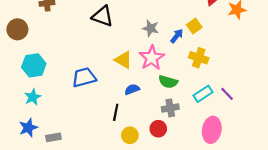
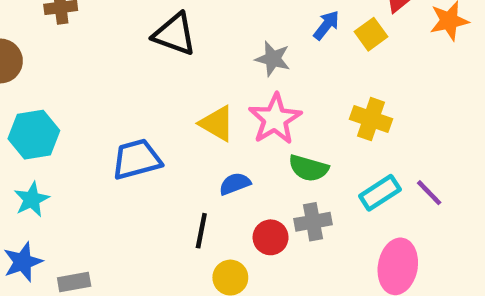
yellow square: (194, 26) -> (371, 34), moved
blue arrow: (177, 36) -> (326, 25), moved
red circle: (158, 129) -> (271, 237), moved

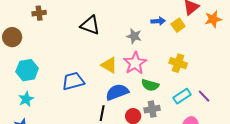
blue arrow: (326, 25) -> (158, 21), turned 48
blue semicircle: (235, 184) -> (117, 92), size x1.6

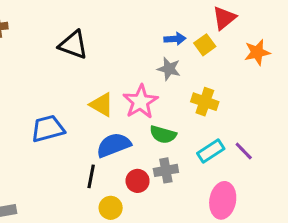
orange star: (213, 19) -> (257, 52), moved
gray star: (134, 36) -> (169, 69), moved

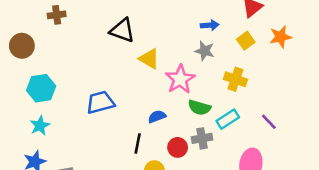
yellow square: (205, 45) -> (246, 41), moved
yellow triangle: (102, 105) -> (149, 59), moved
blue semicircle: (114, 145) -> (157, 117), size x0.6
cyan rectangle: (211, 151) -> (228, 119), moved

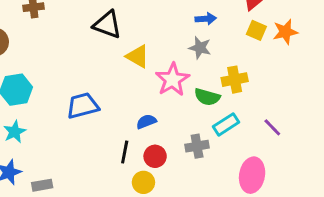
yellow square: (246, 41) -> (256, 30), moved, turned -30
yellow cross: (235, 79) -> (235, 80), turned -30
green semicircle: (199, 108) -> (207, 97), moved
red circle: (178, 147) -> (155, 156), moved

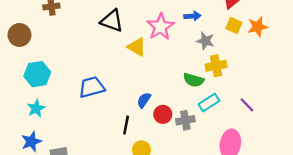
gray star: (200, 48) -> (205, 41), moved
pink star: (172, 80) -> (160, 27), moved
blue semicircle: (146, 122) -> (144, 100), turned -35
red circle: (155, 156) -> (163, 114), moved

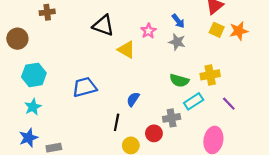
blue arrow: (192, 16) -> (178, 21), turned 56
pink star: (160, 27) -> (148, 31), size x0.6
gray star: (205, 41) -> (177, 42), moved
yellow cross: (216, 66) -> (210, 75), moved
red circle: (163, 114) -> (154, 133), moved

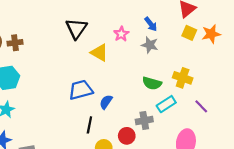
brown cross: (47, 12) -> (15, 43), moved
black triangle: (103, 25) -> (76, 28), turned 45
yellow cross: (210, 75) -> (183, 78), turned 30
blue trapezoid: (85, 87) -> (81, 90), moved

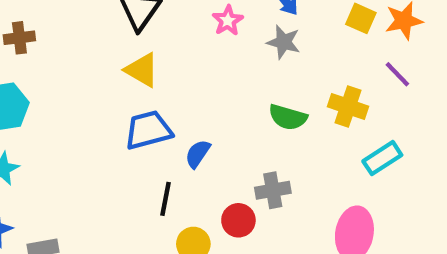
yellow triangle: (99, 53) -> (142, 70), moved
cyan rectangle: (166, 104) -> (382, 158), moved
purple line: (201, 106) -> (397, 74), moved

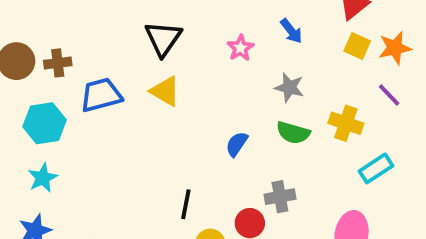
gray star: (284, 42) -> (289, 87), moved
blue trapezoid: (148, 130) -> (101, 95), moved
blue semicircle: (198, 154) -> (237, 144), moved

